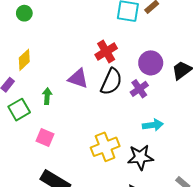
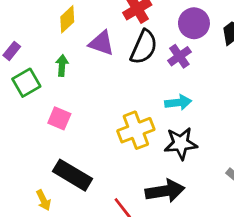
yellow diamond: (24, 60) -> (67, 19), moved
cyan arrow: (153, 125) -> (178, 102), moved

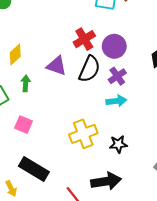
yellow diamond: (67, 19) -> (15, 55), moved
purple circle: (194, 23) -> (114, 46), moved
cyan arrow: (178, 102) -> (116, 101), moved
black star: (181, 143) -> (118, 144), size x0.7

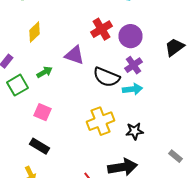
yellow diamond: (15, 55) -> (34, 32), moved
black semicircle: (89, 69) -> (106, 77), moved, turned 88
green arrow: (26, 83) -> (44, 72), turned 56
black rectangle: (34, 169) -> (40, 146), moved, size x0.7

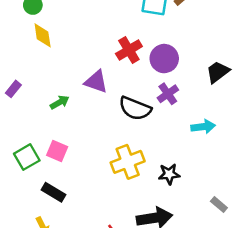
yellow diamond: (34, 32) -> (43, 35), moved, turned -55
green square: (18, 85) -> (27, 157), moved
cyan arrow: (132, 89) -> (203, 127), moved

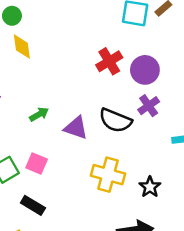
purple triangle: (96, 82) -> (76, 128), moved
yellow cross: (128, 162) -> (108, 175), turned 36
black star: (169, 174) -> (150, 187), turned -30

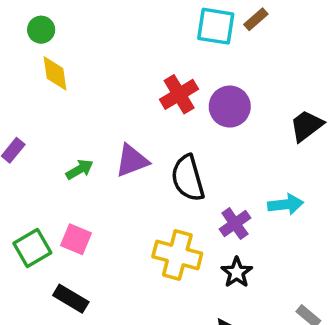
purple cross: (149, 106) -> (235, 224), moved
black semicircle: (115, 120) -> (188, 178), turned 52
purple triangle: (76, 128) -> (132, 161), moved, turned -40

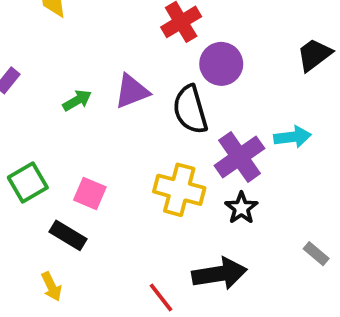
purple circle: (230, 107) -> (221, 64), moved
purple cross: (235, 224) -> (239, 157), size x1.5
pink square: (76, 239) -> (90, 193), moved

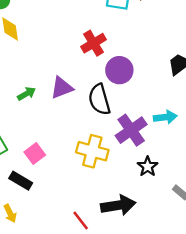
pink square: (90, 193) -> (35, 154), turned 30
black star: (241, 208) -> (148, 166), moved

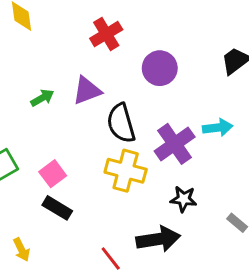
red cross: (94, 43) -> (106, 34), moved
black semicircle: (99, 100) -> (121, 123), moved
black star: (148, 166) -> (184, 199), moved, turned -30
black rectangle: (21, 181) -> (57, 208), moved

